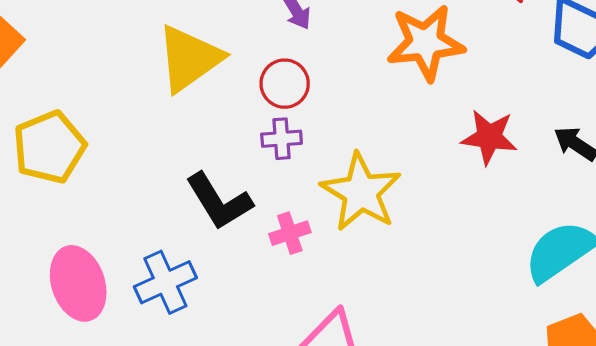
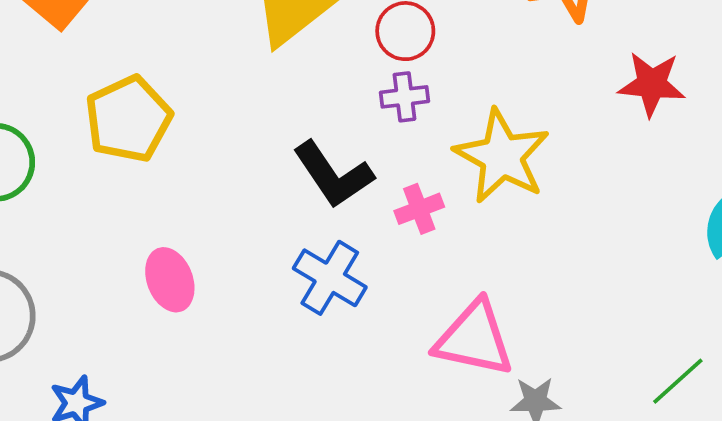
blue cross: (165, 282) -> (330, 278), moved, turned -32
pink ellipse: (78, 283) -> (170, 280), size x0.7

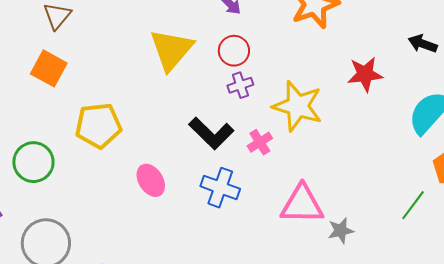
red star: (652, 84) -> (365, 74), moved
yellow pentagon: (128, 119) -> (98, 126), turned 30
pink ellipse: (170, 280) -> (151, 180), moved

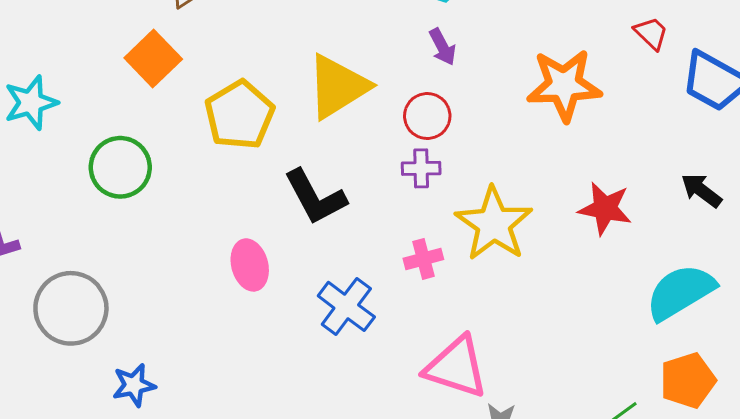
yellow pentagon: (98, 126) -> (239, 115), moved, turned 30
black L-shape: (211, 133) -> (315, 197), moved
green circle: (33, 162) -> (120, 167), moved

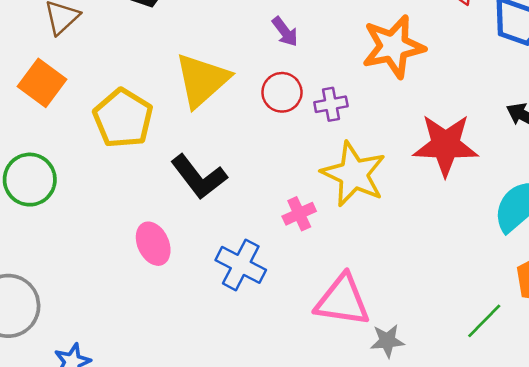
purple cross: (421, 168) -> (331, 104), moved
red star: (605, 208) -> (445, 145), size x1.4

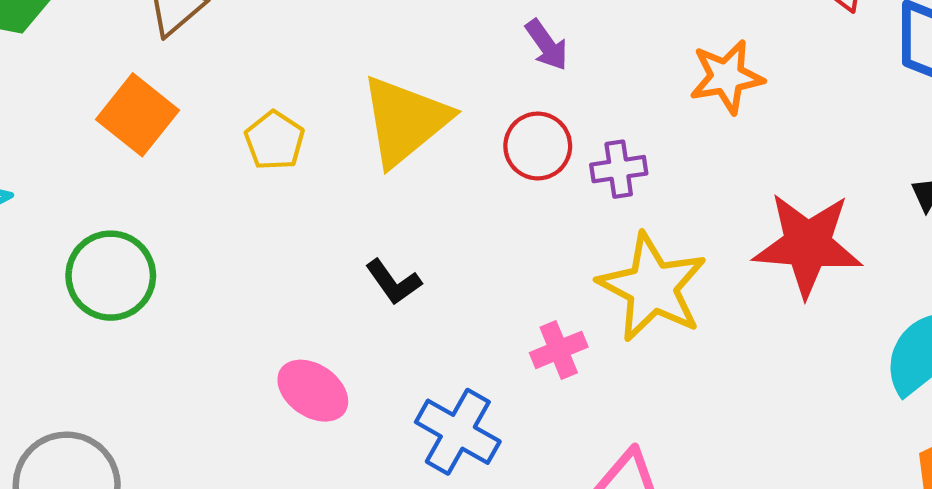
orange star: (393, 47) -> (727, 77), size x0.7
yellow pentagon: (123, 118) -> (274, 141), moved, size x0.6
black L-shape: (199, 177) -> (393, 282), size x0.6
pink ellipse: (153, 244) -> (313, 391), turned -33

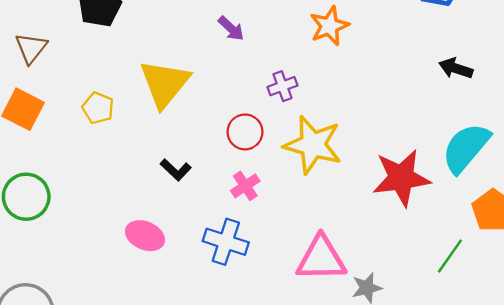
red circle: (538, 146) -> (245, 132), moved
red star: (808, 245) -> (401, 178), moved
pink cross: (559, 350) -> (245, 186), moved

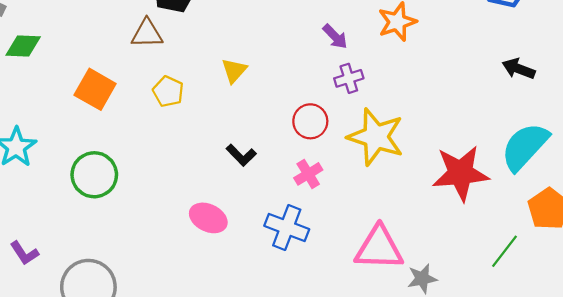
purple arrow: (231, 28) -> (335, 37), moved
brown triangle: (31, 48) -> (147, 33), moved, turned 48
yellow triangle: (165, 83) -> (234, 71), size x0.5

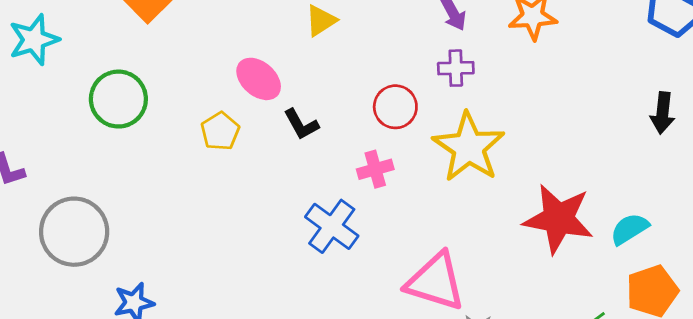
black arrow: (519, 69) -> (663, 113), turned -120
yellow pentagon: (168, 91) -> (220, 131), moved
cyan semicircle: (525, 147) -> (630, 229), moved, size x0.6
pink ellipse: (208, 218) -> (259, 79), moved

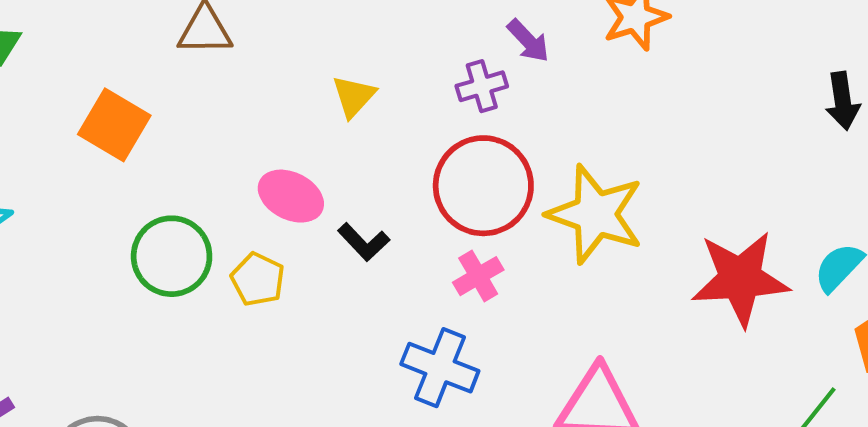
purple cross: (456, 68) -> (482, 86), moved
green circle: (118, 99) -> (172, 256), moved
red circle: (395, 107) -> (483, 186), size x1.6

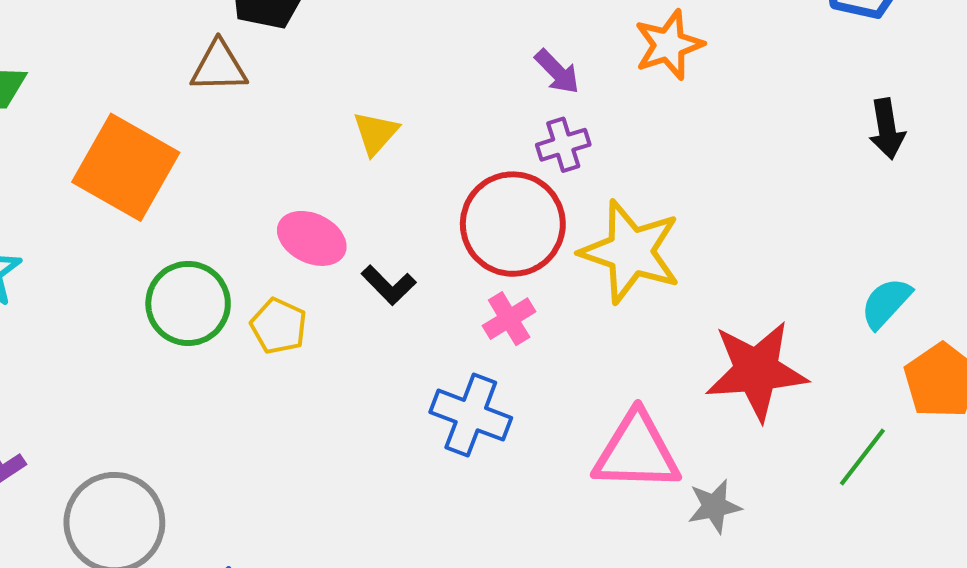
purple cross: (482, 86) -> (563, 145), moved
orange square: (114, 125) -> (126, 167), size x1.4
red star: (740, 279) -> (756, 371), moved

